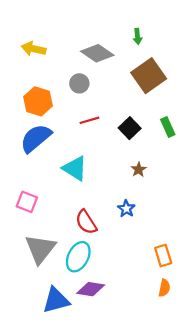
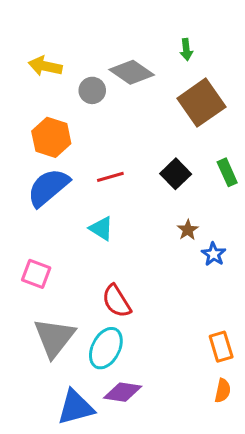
gray circle: (79, 83) -> (92, 90), moved
red line: (89, 120) -> (110, 177), moved
cyan triangle: (75, 168) -> (101, 228), size x0.7
blue star: (126, 209) -> (214, 254), moved

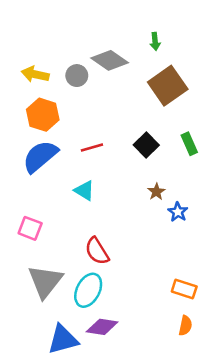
yellow arrow: (45, 66) -> (35, 74), moved
orange rectangle: (221, 347) -> (184, 289), turned -55

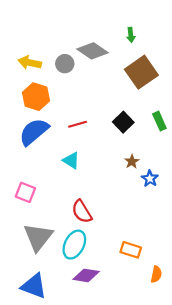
orange rectangle: (184, 289) -> (131, 250), moved
blue triangle: (63, 340) -> (34, 286), moved, turned 36

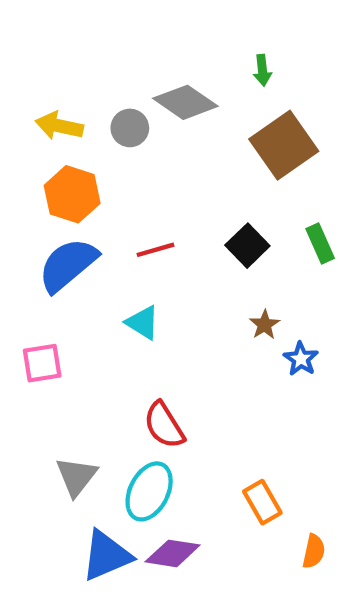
pink square: (25, 192) -> (42, 363), moved, turned -30
gray triangle: (38, 237) -> (76, 476), size x0.7
orange rectangle: (131, 250) -> (262, 502), turned 42
blue triangle: (34, 286) -> (106, 556), moved, turned -44

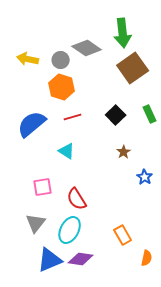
green arrow: (262, 70) -> (123, 33), size x2.0
orange hexagon: (72, 194) -> (62, 87), moved
blue star: (301, 359) -> (145, 177), moved
pink square: (42, 363) -> (43, 187), moved

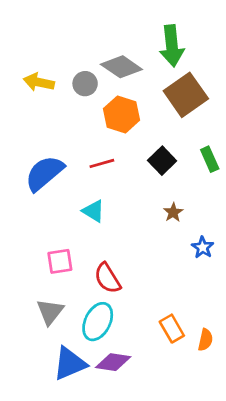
orange hexagon: (62, 87) -> (121, 114), moved
orange semicircle: (147, 258) -> (205, 340), moved

